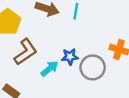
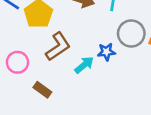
gray circle: (93, 67) -> (131, 34), moved

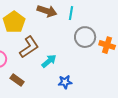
blue star: (106, 52) -> (65, 82), moved

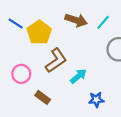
cyan line: (71, 13) -> (103, 22), turned 32

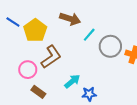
cyan line: (103, 22) -> (89, 35), moved
pink circle: (21, 74) -> (28, 70), moved
cyan arrow: (78, 76) -> (72, 81), moved

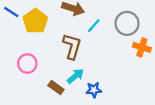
gray circle: (110, 46) -> (127, 23), moved
brown L-shape: (51, 57) -> (72, 46), moved, turned -40
brown rectangle: (38, 92) -> (56, 88), moved

